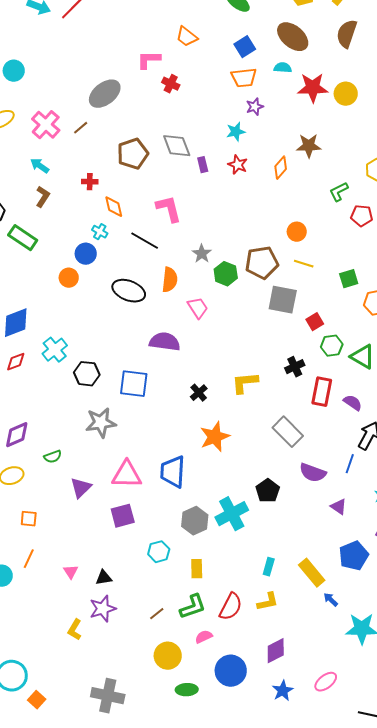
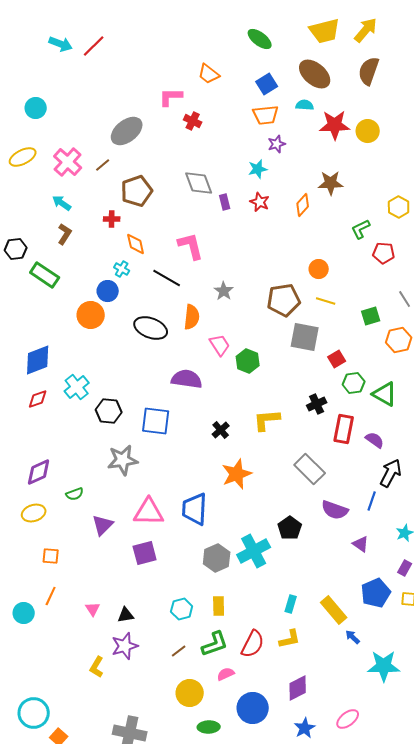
brown pentagon: (133, 154) -> (137, 191), moved
green hexagon: (226, 274) -> (248, 361), moved
orange circle: (69, 278) -> (91, 315), size x1.4
cyan hexagon: (159, 552) -> (182, 609), moved

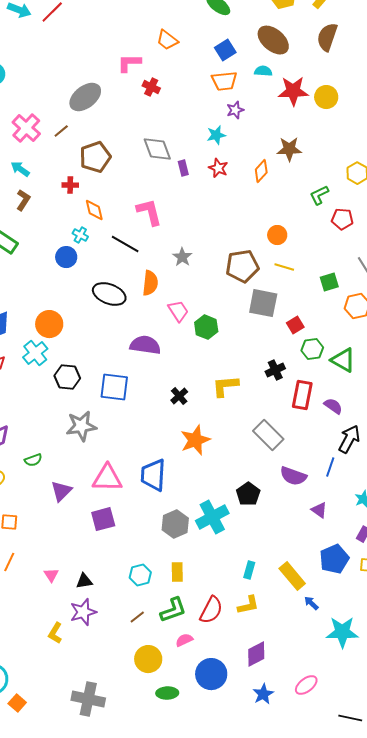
orange circle: (91, 315) -> (49, 324), moved

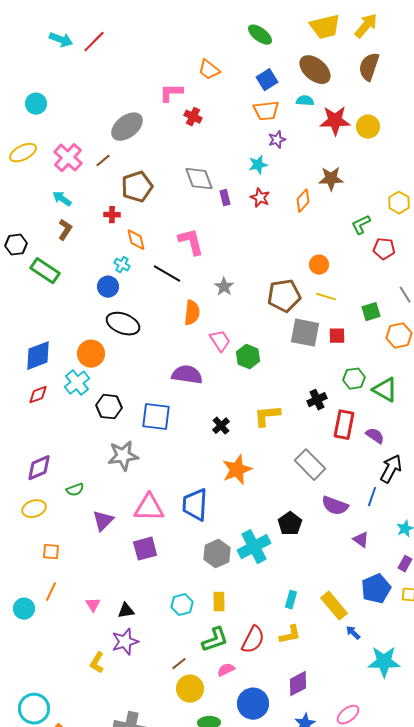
black ellipse: (109, 294) -> (123, 324), moved
red square: (295, 325) -> (337, 336), moved, turned 30
brown line: (137, 617) -> (179, 664), moved

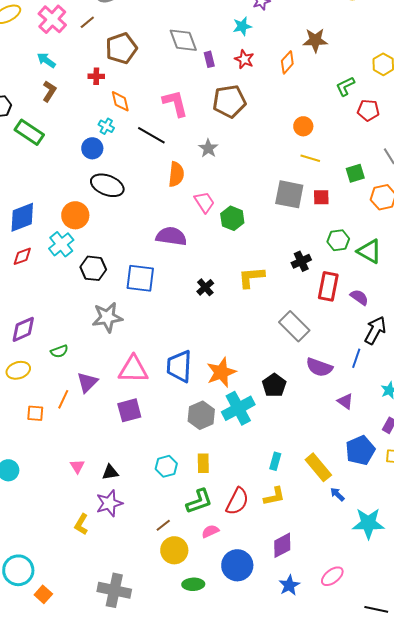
brown pentagon: (284, 296) -> (229, 101), moved
orange star: (237, 470) -> (221, 372), moved
orange line: (51, 592) -> (63, 399), moved

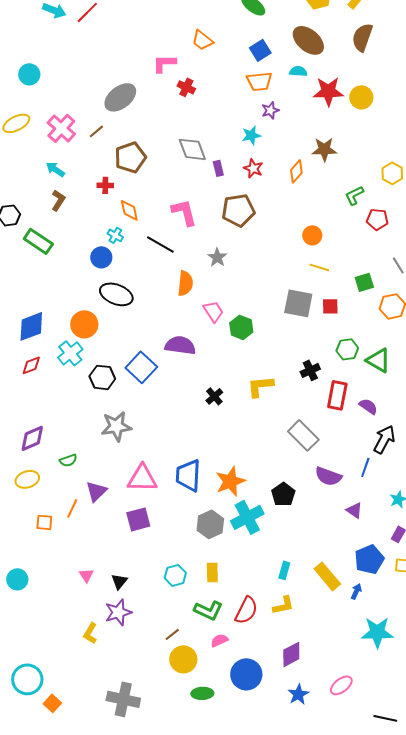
blue square: (140, 278) -> (141, 367), moved, turned 36
black triangle: (110, 472) -> (119, 581), turned -42
blue arrow: (337, 494) -> (356, 591), moved, turned 70
green L-shape: (199, 501) -> (208, 610), turned 44

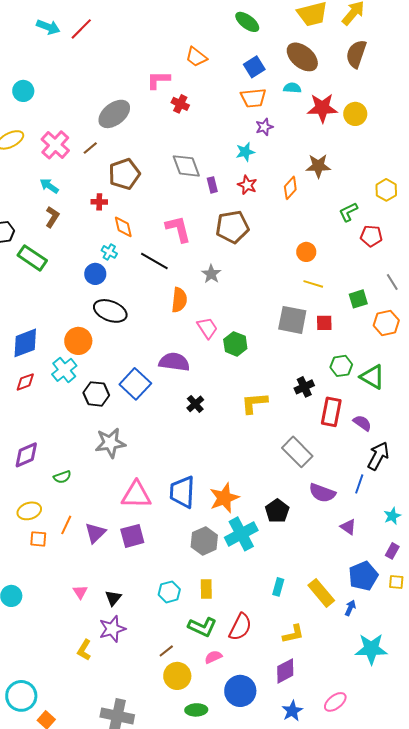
black cross: (214, 396) -> (195, 404), moved
yellow ellipse: (27, 479) -> (29, 511), moved
purple triangle: (96, 491) -> (95, 533), moved
yellow L-shape: (283, 605) -> (293, 634), moved

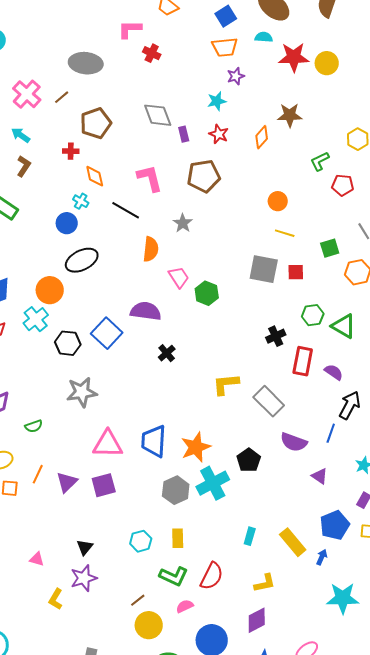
gray ellipse: (114, 114) -> (86, 63), turned 44
black ellipse: (110, 311) -> (82, 260), turned -48
yellow L-shape: (254, 403) -> (226, 384), moved
pink triangle: (80, 592) -> (37, 559), moved, turned -42

